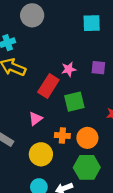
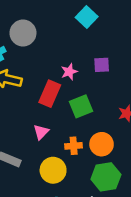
gray circle: (32, 15) -> (23, 33), moved
cyan square: (92, 23) -> (87, 17), turned -36

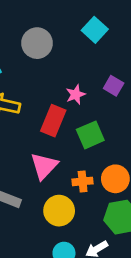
gray circle: (23, 33) -> (37, 43), moved
purple square: (102, 65) -> (114, 86), turned 35
pink triangle: (41, 132) -> (44, 166), size x1.5

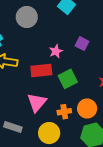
red rectangle: (53, 121) -> (41, 70), turned 65

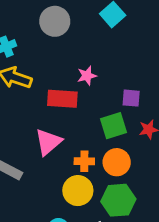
purple square: (82, 44) -> (131, 98), moved, turned -32
green square: (68, 79) -> (114, 126), moved
yellow circle: (49, 133) -> (78, 191), moved

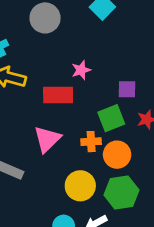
orange cross: (84, 161) -> (91, 142), moved

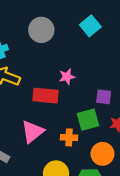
orange circle: (117, 155) -> (102, 154), moved

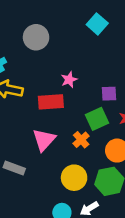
cyan square: (90, 26) -> (97, 24), moved
orange cross: (69, 137) -> (81, 140), turned -35

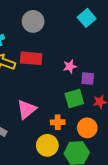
pink star: (69, 80) -> (70, 66), moved
red rectangle: (51, 102) -> (31, 58), moved
orange cross: (81, 140) -> (58, 122), moved, turned 32

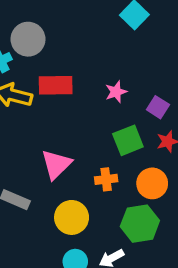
gray circle: (33, 21) -> (28, 39), moved
purple square: (88, 79) -> (158, 107), moved, turned 32
yellow circle: (47, 145) -> (72, 217), moved

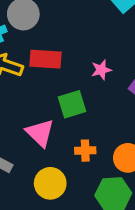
green square: (128, 140) -> (72, 104), moved
pink triangle: (56, 164) -> (40, 133), turned -36

